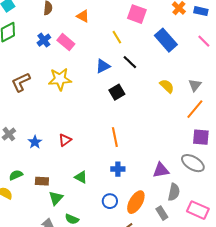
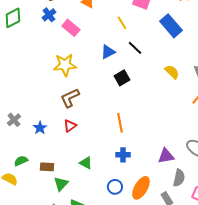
blue cross: (44, 40) -> (49, 15), moved
brown L-shape: (21, 82) -> (70, 98), moved

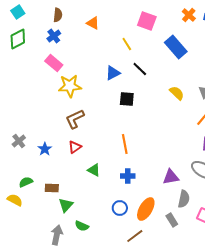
pink rectangle: (71, 28) -> (54, 63), moved
black square: (122, 78) -> (127, 99), turned 35
green triangle: (86, 163) -> (94, 170), moved

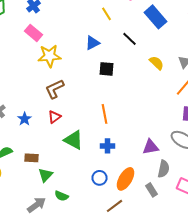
black line: (140, 69) -> (130, 39), moved
green triangle: (94, 170) -> (74, 140), size x1.5
gray arrow: (57, 235) -> (36, 205), turned 42

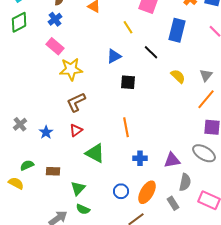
blue rectangle: (156, 17) -> (177, 30), turned 55
blue cross: (108, 146) -> (140, 158), moved
green triangle: (46, 175) -> (78, 188), moved

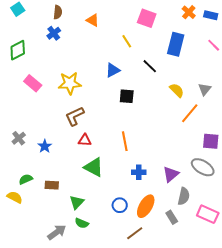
green diamond: (19, 22) -> (18, 50), moved
pink rectangle: (55, 46) -> (33, 83), moved
orange line: (206, 99) -> (190, 113), moved
red triangle: (76, 130) -> (85, 140), moved, turned 40
purple triangle: (172, 160) -> (171, 174), turned -30

